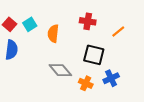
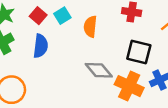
orange cross: (86, 83) -> (129, 86), size x1.6

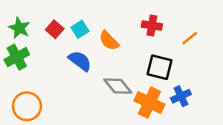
orange semicircle: (90, 27) -> (109, 41), turned -50
blue semicircle: (41, 46) -> (80, 61), moved, turned -60

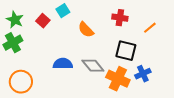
cyan square: (80, 29) -> (63, 11), moved
blue semicircle: (80, 61) -> (63, 64), moved, turned -36

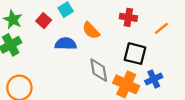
blue semicircle: (63, 64) -> (66, 44), moved
gray diamond: (93, 66) -> (99, 70), turned 30

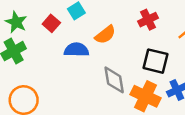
red cross: (128, 17) -> (148, 20), turned -35
orange semicircle: (91, 31) -> (105, 35), turned -84

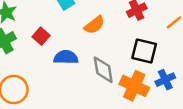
red square: (51, 23) -> (41, 36), moved
blue semicircle: (76, 50) -> (66, 57), moved

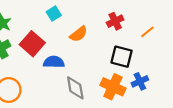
red square: (41, 36) -> (32, 44), size x1.6
gray diamond: (103, 70) -> (75, 88), moved

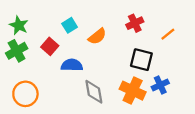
cyan square: (54, 14) -> (70, 25), moved
red square: (32, 44) -> (50, 46), size x0.7

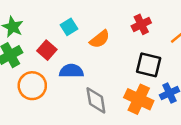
orange circle: (25, 94) -> (32, 86), moved

